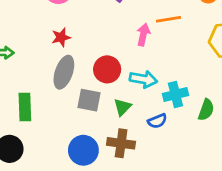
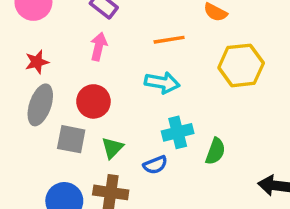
pink arrow: (143, 35) -> (99, 47), moved
cyan arrow: (143, 79) -> (162, 83), moved

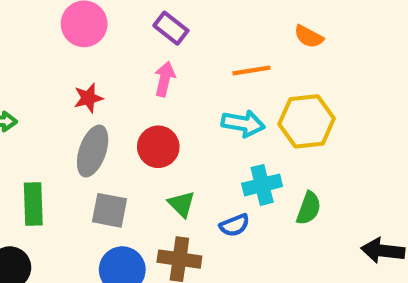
yellow hexagon: (241, 65) -> (307, 121), moved
gray square: (71, 139) -> (110, 210), moved
green triangle: (112, 148) -> (182, 204), turned -30

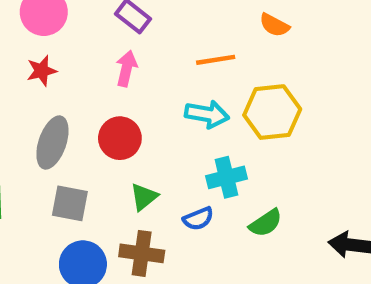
red star: (88, 98) -> (42, 71), moved
green triangle: (182, 204) -> (144, 197), turned 36
green semicircle: (309, 208) -> (266, 223), moved, turned 36

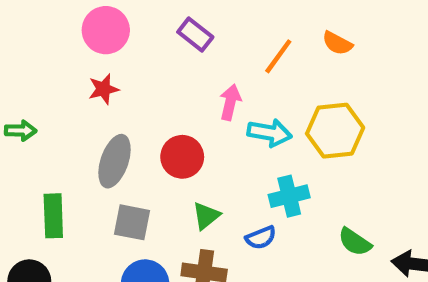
orange line: (216, 60) -> (278, 56), moved, turned -45
pink arrow: (126, 69) -> (230, 102), moved
green semicircle: (266, 223) -> (355, 242), moved, turned 68

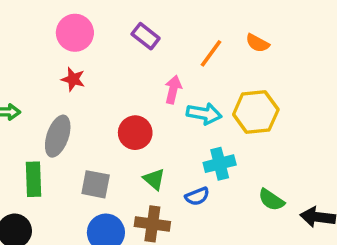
red star: (104, 89) -> (73, 79), turned 30
gray ellipse: (114, 161) -> (58, 136), moved
green triangle: (206, 216) -> (154, 179), turned -40

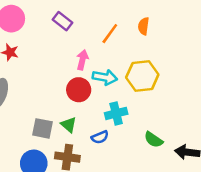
orange semicircle: (258, 43) -> (144, 26), turned 70
red circle: (135, 133) -> (79, 90), moved
gray square: (96, 184) -> (42, 128), moved

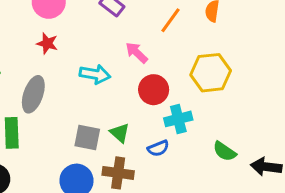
pink arrow: (82, 60) -> (137, 53), turned -60
cyan arrow: (105, 77) -> (95, 74), moved
red circle: (79, 90) -> (154, 90), moved

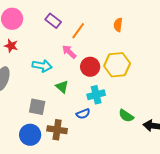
orange line: (171, 20) -> (78, 31), moved
red circle: (154, 90) -> (90, 67), moved
green triangle: (120, 133) -> (62, 87), moved

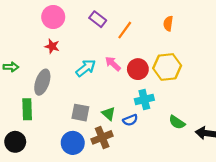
pink arrow: (69, 52) -> (113, 64), moved
cyan arrow: (42, 66) -> (86, 68), turned -48
green triangle: (62, 87) -> (109, 114), moved
brown cross: (57, 130) -> (102, 137), turned -30

